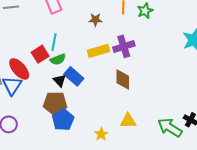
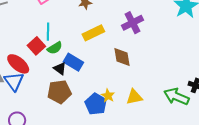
purple cross: (124, 46) -> (132, 23), moved
blue pentagon: (63, 120) -> (96, 104), moved
yellow star: (101, 134) -> (108, 96), moved

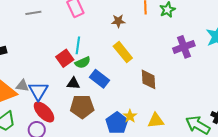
purple cross: (132, 23) -> (184, 47), moved
yellow rectangle: (93, 33) -> (123, 52), turned 70
red ellipse: (18, 64) -> (44, 112), moved
black triangle: (60, 69) -> (73, 83), moved, turned -40

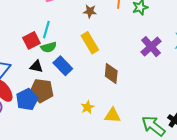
purple cross: (184, 47) -> (151, 47), turned -30
blue pentagon: (117, 123) -> (27, 99), moved

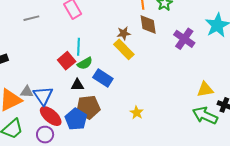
brown star: (90, 11) -> (124, 33), moved
brown diamond: (111, 74) -> (148, 24), moved
yellow triangle: (113, 115) -> (205, 89), moved

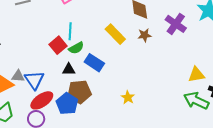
brown star: (124, 33) -> (144, 35), moved
red ellipse: (51, 116) -> (42, 100), turned -75

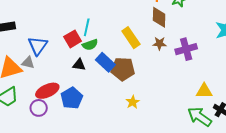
purple cross: (176, 24) -> (186, 49), moved, turned 30
blue triangle: (34, 80) -> (38, 46), moved
brown pentagon: (79, 92) -> (123, 69), moved

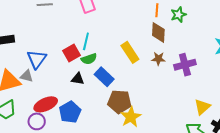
brown pentagon: (123, 69) -> (119, 102), moved
yellow triangle: (204, 91) -> (202, 107), turned -42
yellow star: (133, 102) -> (131, 117), size x1.5

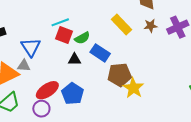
cyan line: (86, 41) -> (60, 22), moved, turned 66
red square: (72, 53) -> (64, 35), turned -30

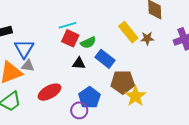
brown star: (151, 26) -> (147, 38), moved
blue triangle: (31, 47) -> (24, 49), moved
blue pentagon: (73, 94) -> (89, 98), moved
purple circle: (41, 109) -> (79, 110), moved

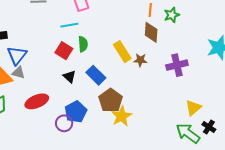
cyan line: (67, 25) -> (69, 25), moved
green semicircle: (88, 43) -> (83, 44), moved, turned -77
black triangle: (79, 63) -> (69, 77), turned 32
brown pentagon: (123, 82) -> (111, 100), turned 30

